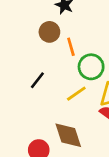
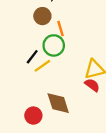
green circle: (91, 67) -> (54, 45), moved
yellow line: (76, 94) -> (42, 66), moved

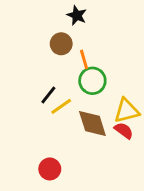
green circle: (54, 45) -> (92, 81), moved
brown diamond: (58, 103) -> (92, 123), moved

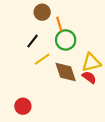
black line: (48, 95) -> (33, 41), moved
red circle: (50, 169) -> (23, 106), moved

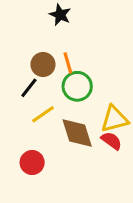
brown circle: (42, 12) -> (43, 65), moved
red circle: (23, 106) -> (32, 163), moved

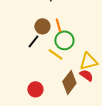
yellow line: (43, 114) -> (55, 54), moved, turned 70
brown diamond: (77, 133) -> (69, 82), moved, turned 55

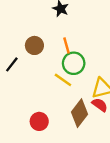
brown circle: (42, 26) -> (34, 45), moved
black line: (33, 41) -> (12, 64), moved

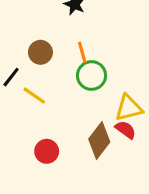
yellow line: (63, 80) -> (34, 96), moved

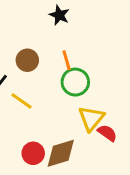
yellow triangle: (129, 108) -> (91, 118), moved, turned -36
brown diamond: (99, 140) -> (61, 153), moved, turned 36

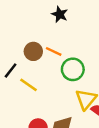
orange line: (67, 60) -> (54, 51), moved, turned -49

